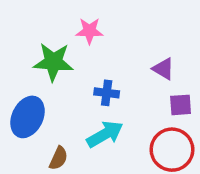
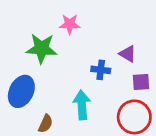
blue cross: (107, 93) -> (101, 70), moved
cyan arrow: (105, 134) -> (82, 105), turned -64

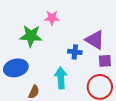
purple triangle: (128, 54) -> (95, 40), size x1.5
blue ellipse: (21, 91) -> (16, 68), turned 50

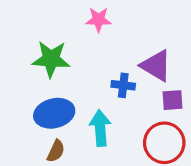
pink star: (52, 18) -> (99, 20), moved
blue ellipse: (16, 68) -> (54, 113), moved

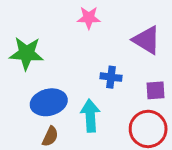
green star: (51, 59) -> (26, 53), moved
purple triangle: (156, 66) -> (147, 40), moved

